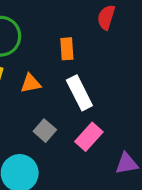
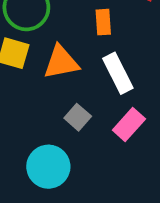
orange triangle: (31, 83) -> (61, 62), size x1.5

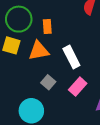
orange rectangle: (103, 22) -> (47, 26), moved

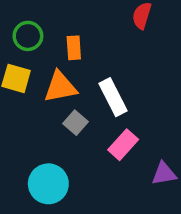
green circle: (19, 19) -> (28, 36), size x0.7
gray square: (48, 82) -> (76, 123), moved

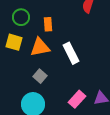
gray square: (76, 123) -> (40, 76), moved
pink rectangle: (123, 145) -> (77, 99), moved

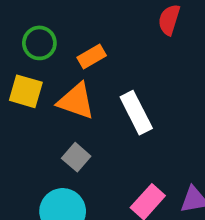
orange rectangle: (48, 24) -> (92, 57), turned 64
orange triangle: (40, 47) -> (76, 101), turned 30

